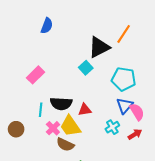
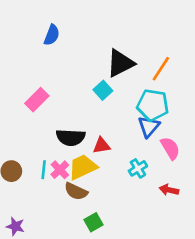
orange line: (124, 34) -> (161, 69), moved
blue triangle: (125, 106) -> (149, 127), moved
cyan line: (41, 110) -> (44, 170), moved
yellow trapezoid: (70, 126) -> (83, 167), turned 100
red arrow: (135, 134) -> (169, 190), moved, turned -136

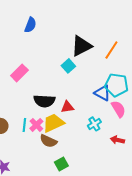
cyan pentagon: (153, 105) -> (116, 85), moved
blue triangle: (149, 127) -> (102, 93), turned -42

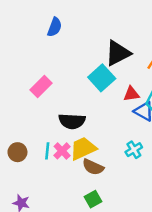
cyan square: (68, 66) -> (102, 78), size x1.5
red triangle: (67, 107) -> (131, 94), moved
brown semicircle: (48, 141) -> (93, 167), moved

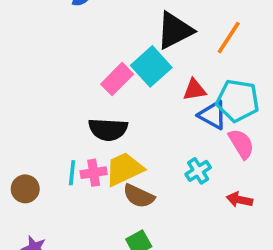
pink rectangle: (41, 87) -> (117, 79), moved
pink cross: (62, 151) -> (94, 173), turned 35
brown circle: (17, 152) -> (25, 189), moved

